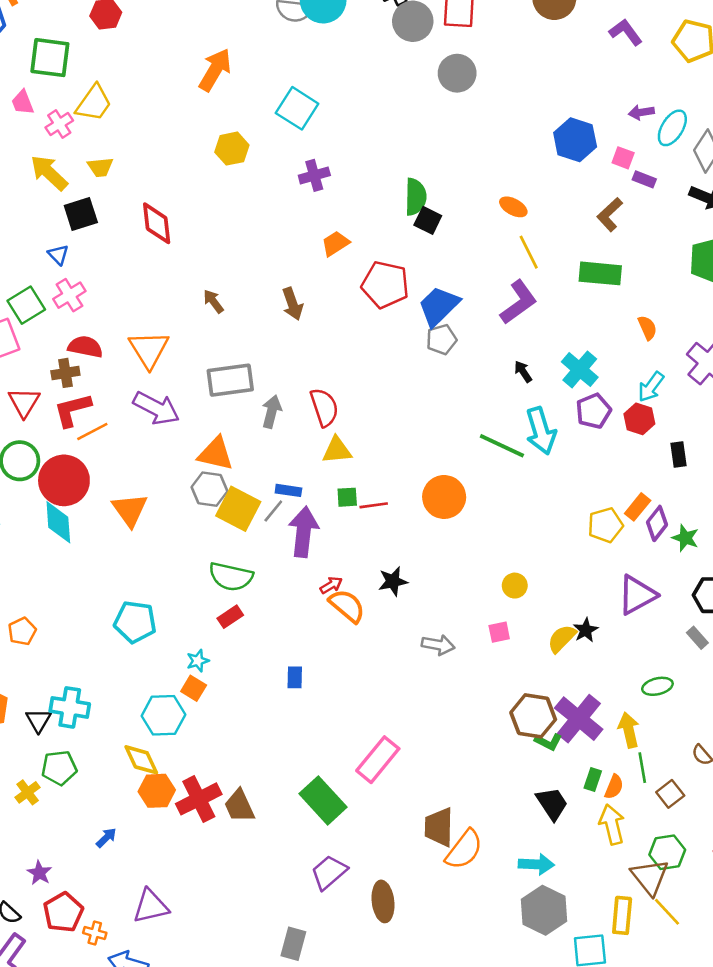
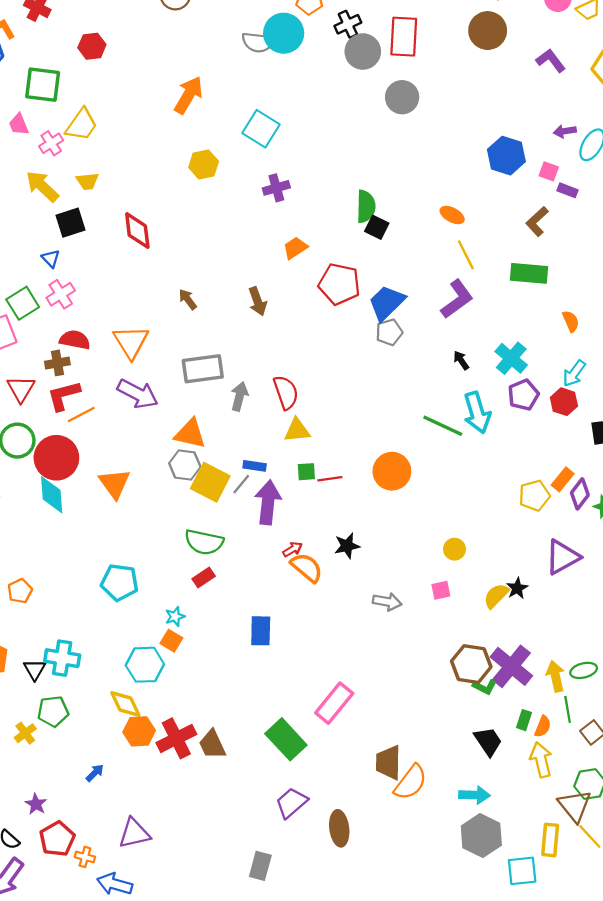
blue rectangle: (295, 677) -> (261, 631), size x1.5
green ellipse: (657, 686) -> (584, 670), moved

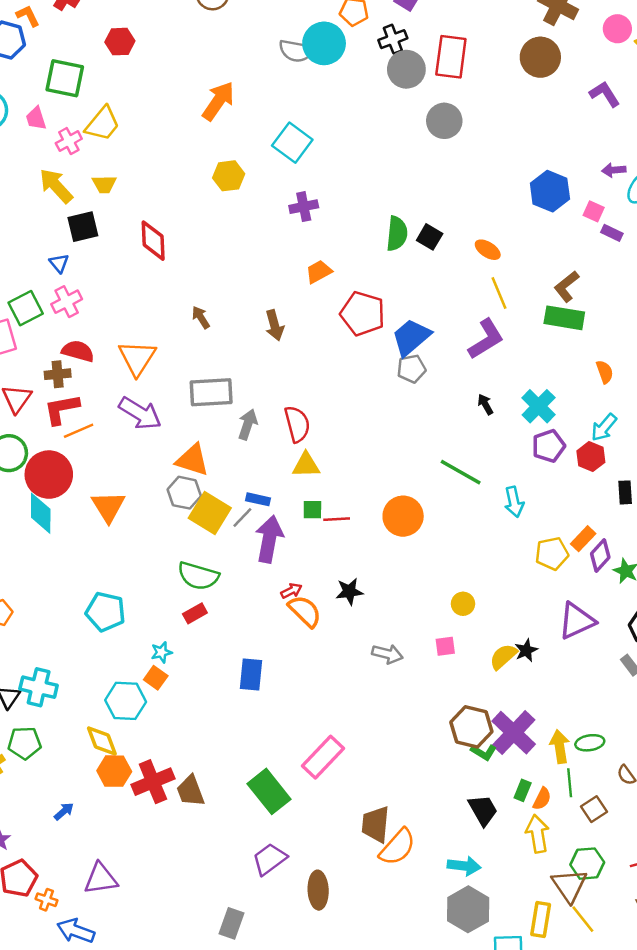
brown L-shape: (537, 221) -> (566, 286), moved
black square: (377, 227) -> (430, 237), moved
cyan arrow: (477, 413) -> (514, 502), moved, size x0.7

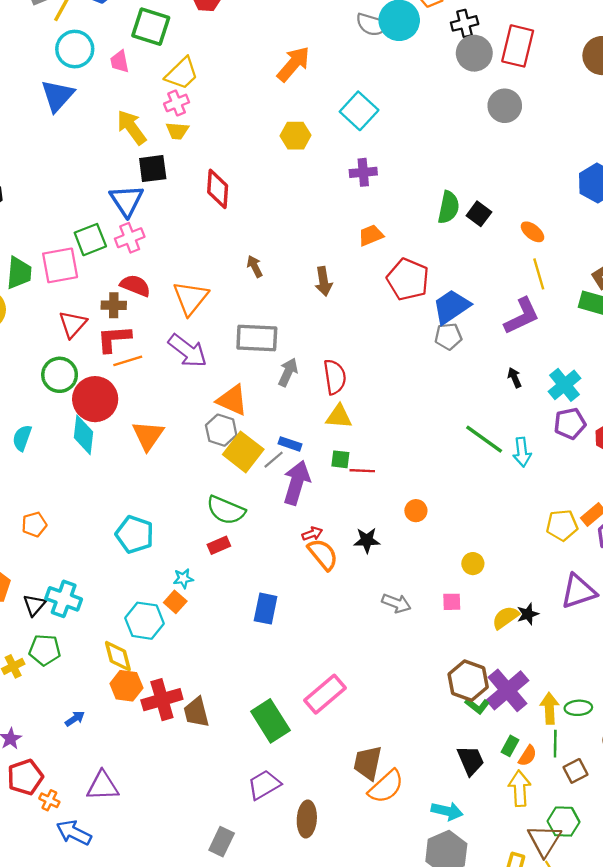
pink cross: (69, 141) -> (177, 103), moved
blue triangle: (59, 263) -> (126, 201), size x1.8
cyan arrow: (514, 502) -> (522, 452), moved
orange circle: (403, 516) -> (416, 511), moved, size x0.6

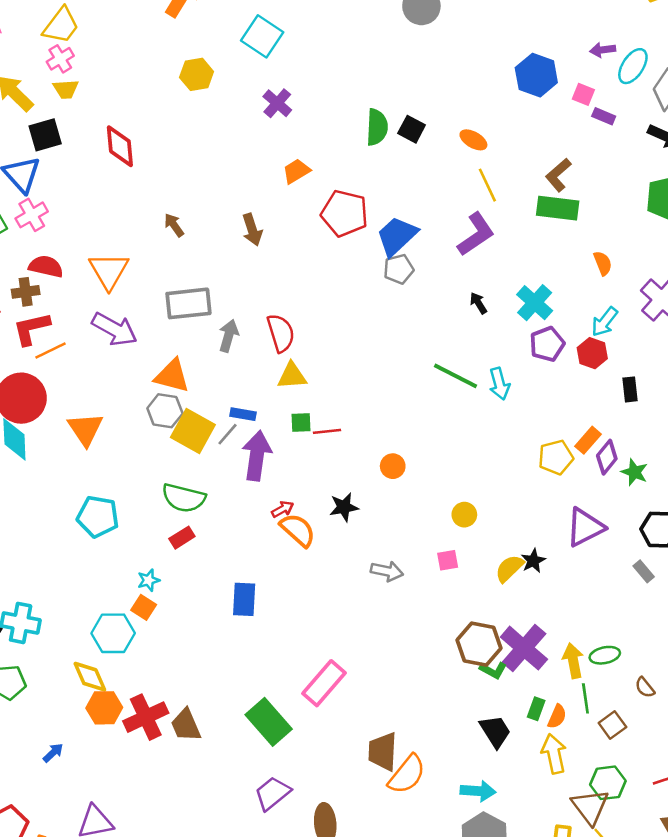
purple cross: (363, 172) -> (277, 103), turned -35
cyan pentagon: (135, 534) -> (98, 517), moved

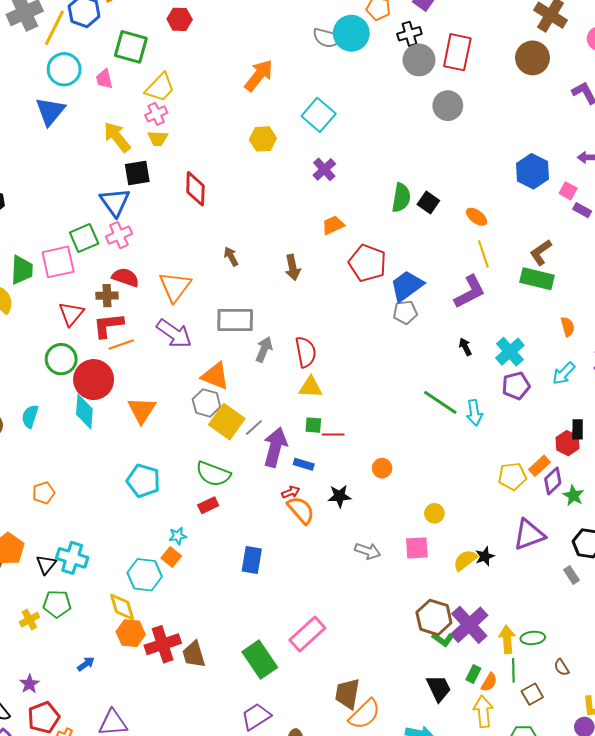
red hexagon: (592, 353) -> (567, 443), moved
blue rectangle: (243, 414) -> (304, 464), moved
pink square: (448, 560) -> (417, 548), size x1.4

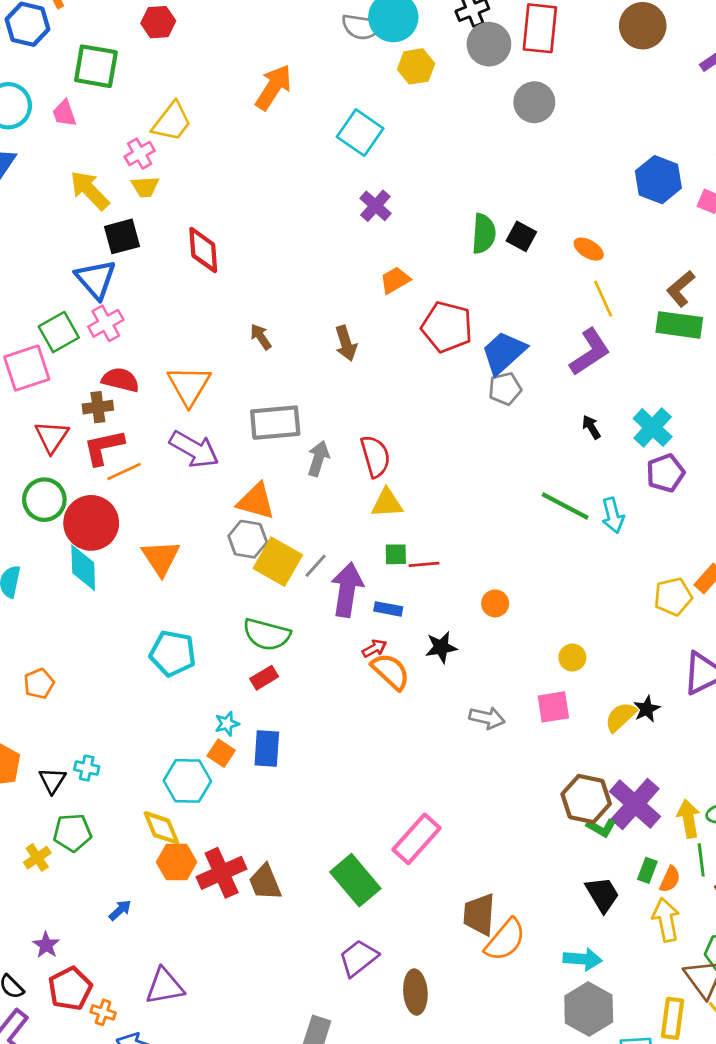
yellow trapezoid: (160, 88) -> (172, 122), moved
yellow hexagon: (263, 139) -> (416, 66), moved
cyan cross: (72, 558) -> (87, 768), size x0.6
blue rectangle: (252, 560) -> (267, 749), moved

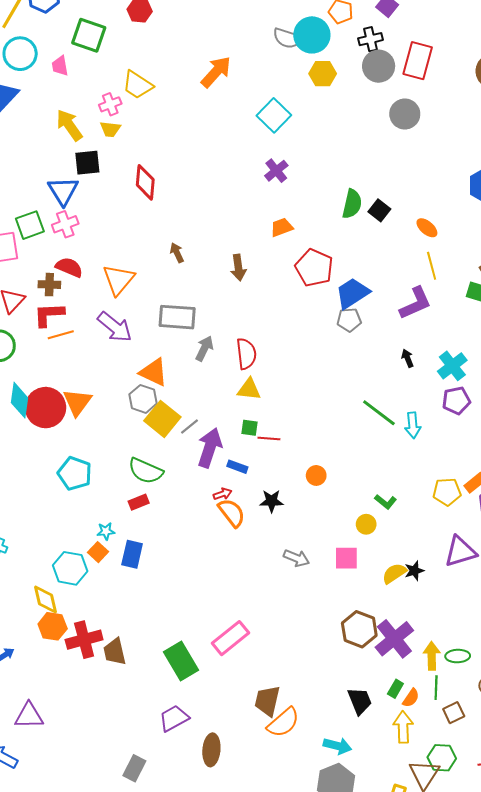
yellow trapezoid: (172, 122) -> (138, 85), turned 76
red circle: (91, 523) -> (46, 408), moved
green L-shape: (601, 828) -> (386, 502), moved

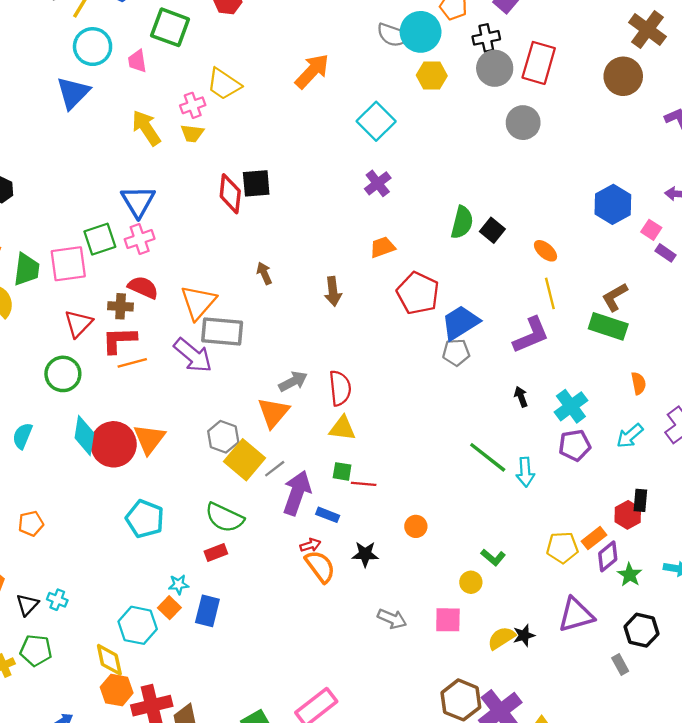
black square: (87, 163) -> (256, 183), moved
gray rectangle: (177, 317) -> (222, 331), moved
gray arrow: (204, 348) -> (293, 381), turned 35
orange triangle: (154, 372) -> (273, 412), moved, turned 44

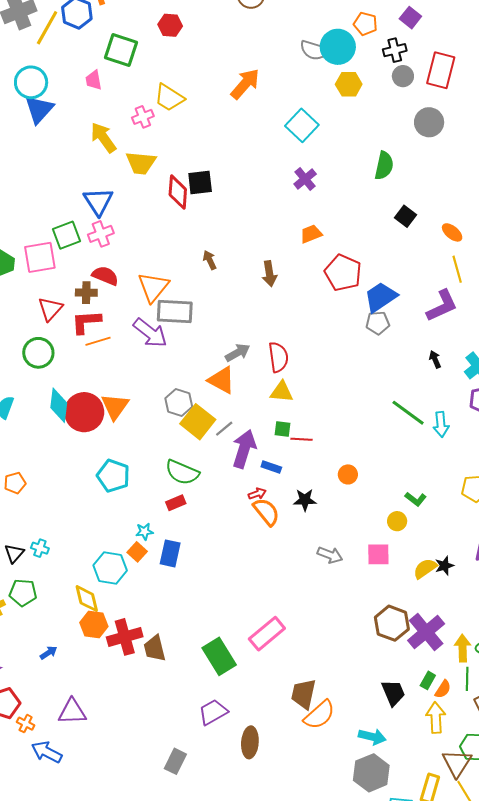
cyan circle: (93, 47) -> (31, 82), moved
gray circle: (495, 68) -> (403, 76), size x0.7
yellow trapezoid: (192, 133) -> (141, 163), moved, size x1.5
green semicircle: (462, 222) -> (384, 166), moved
orange triangle: (273, 412) -> (221, 380), turned -40

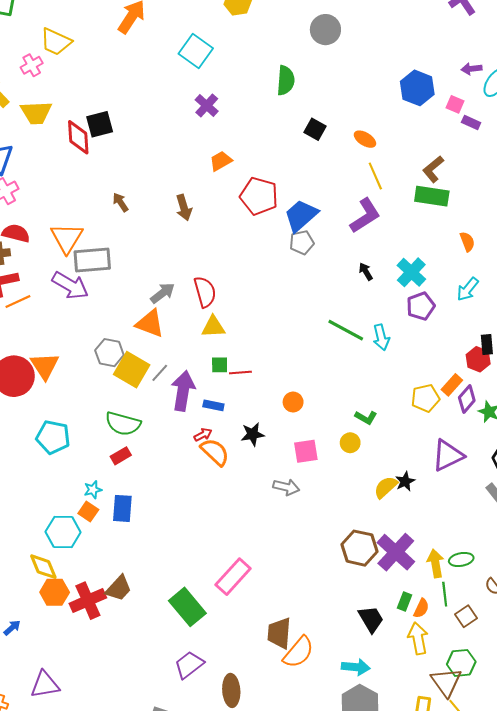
pink square: (378, 554) -> (306, 451), moved
brown trapezoid: (155, 648) -> (119, 588), moved, turned -116

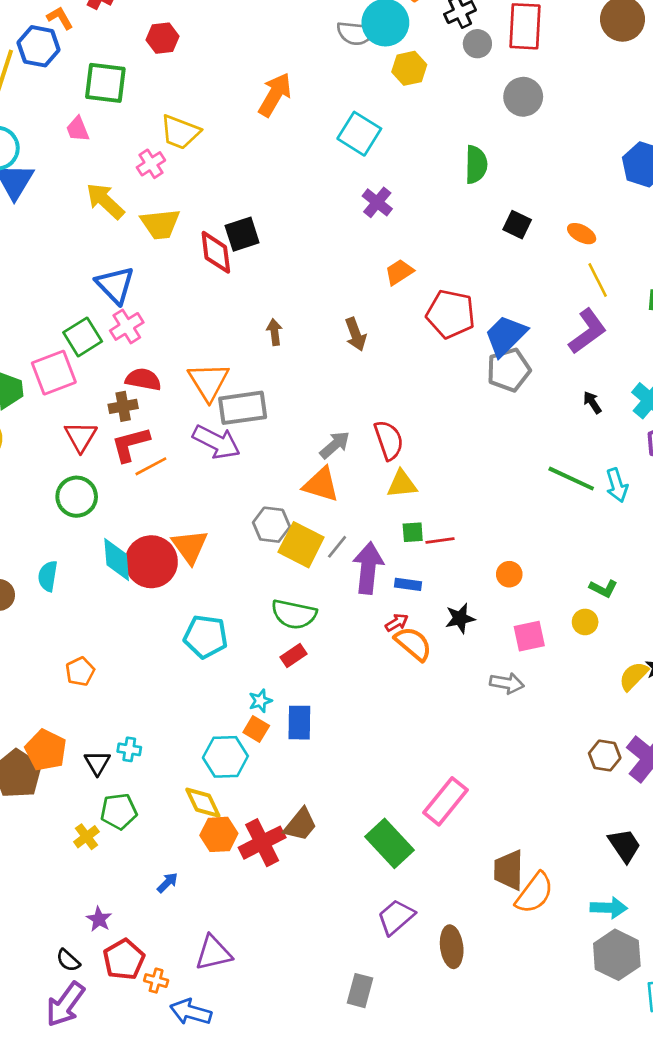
brown arrow: (121, 202) -> (274, 332), turned 30
gray pentagon: (302, 242) -> (509, 370), size x1.4
brown hexagon: (359, 548) -> (605, 756), size x0.7

